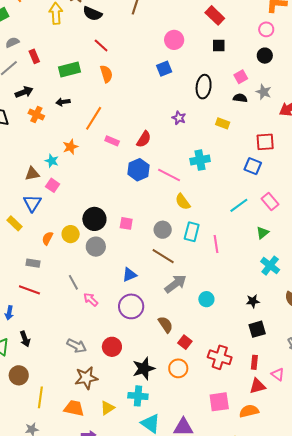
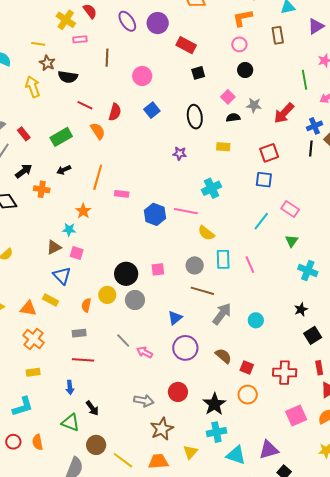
pink circle: (174, 40) -> (142, 76), moved
red semicircle: (144, 139) -> (115, 112), moved
yellow line: (40, 397) -> (123, 460), turned -45

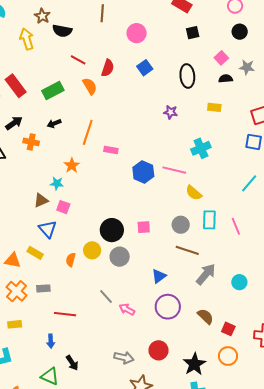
red rectangle: (24, 134) -> (16, 86), size x1.6
gray rectangle: (79, 333) -> (43, 288), moved

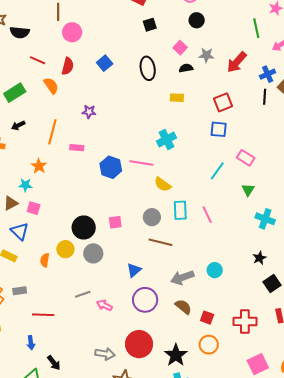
pink circle: (137, 33) -> (72, 32), moved
purple star: (171, 112) -> (89, 112), moved
gray arrow: (206, 274) -> (182, 278), moved, turned -145
gray line: (106, 297) -> (83, 294), turned -63
red circle: (159, 350) -> (139, 344), size x1.4

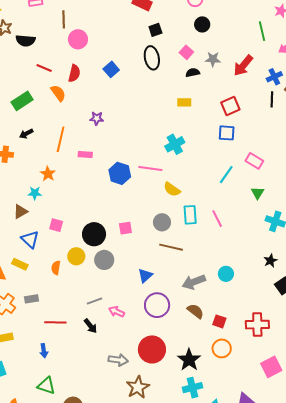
black ellipse: (148, 68) -> (152, 58), moved
pink square: (34, 208) -> (56, 225), moved
black arrow: (54, 363) -> (90, 326), moved

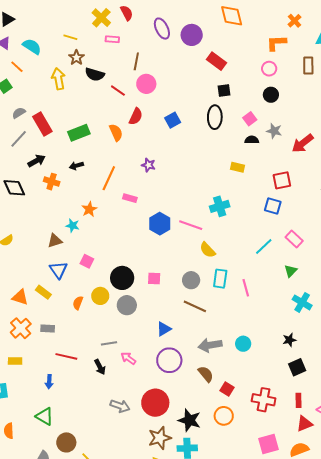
red line: (44, 68) -> (118, 91), moved
black star: (189, 360) -> (189, 420), turned -30
brown star: (138, 387) -> (160, 438), moved

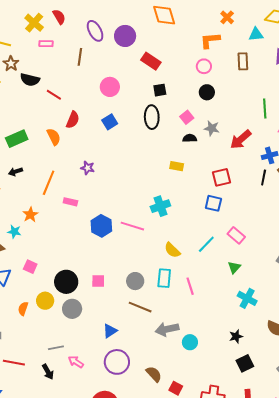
brown line: (136, 61) -> (80, 57), moved
pink circle: (146, 84) -> (110, 87), moved
yellow semicircle: (208, 250) -> (172, 250), moved
gray arrow: (210, 345) -> (167, 329), moved

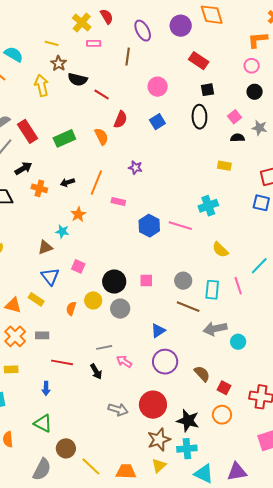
purple circle: (125, 36) -> (181, 26), moved
black arrow: (16, 172) -> (67, 182), moved
cyan line: (206, 244) -> (259, 266), moved
cyan rectangle: (164, 278) -> (212, 290), moved

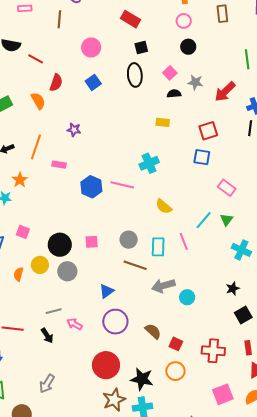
gray arrow: (118, 410) -> (47, 384), moved, turned 108

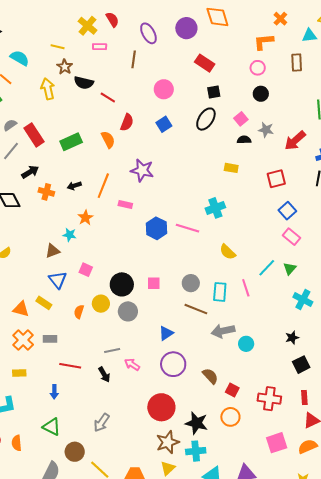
black ellipse: (135, 75) -> (206, 119), turned 35
purple star: (74, 130) -> (142, 170), size x1.6
blue square: (202, 157) -> (287, 211), moved, turned 36

